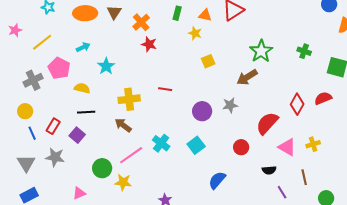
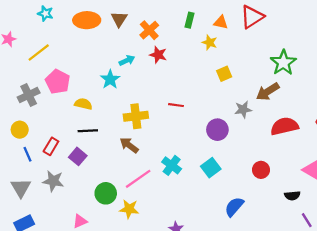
cyan arrow: (83, 47) -> (127, 60), moved
gray star: (230, 105) -> (243, 110), moved
red semicircle: (267, 123) -> (284, 126), moved, turned 35

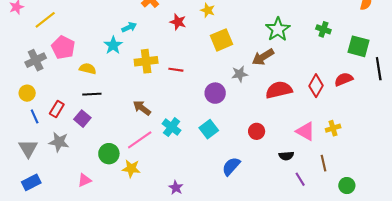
red star: (158, 55) -> (178, 22), moved
yellow square: (224, 74) -> (221, 40), size x1.5
yellow cross: (136, 116) -> (146, 61), moved
brown arrow: (129, 145) -> (142, 108), moved

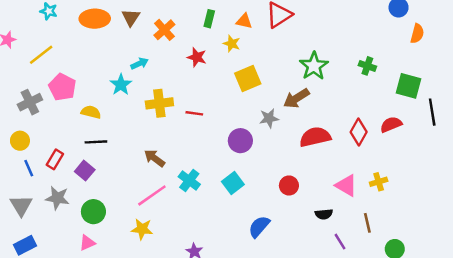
green circle: (109, 154) -> (93, 212), moved

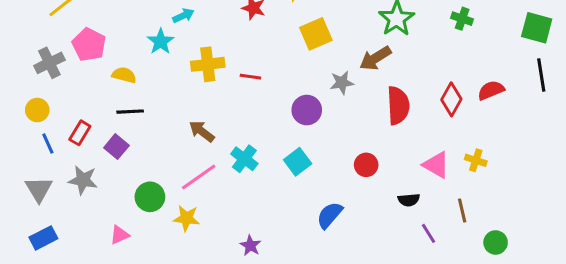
green square: (408, 86) -> (537, 28), moved
red semicircle: (315, 137) -> (398, 105), turned 100
yellow cross: (379, 182) -> (476, 160), turned 35
green circle: (93, 212) -> (150, 197), moved

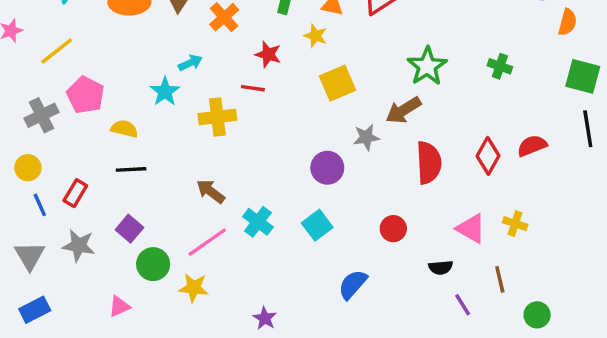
red line: (250, 77) -> (253, 88), moved
purple square: (116, 147) -> (129, 229), moved

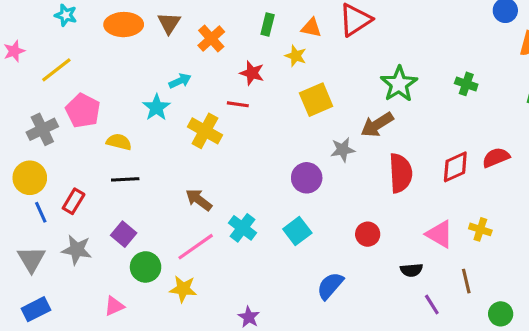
yellow cross: (217, 117) -> (205, 131), turned 36
red diamond: (488, 156) -> (455, 167), turned 36
yellow circle: (28, 168) -> (30, 178), size x1.4

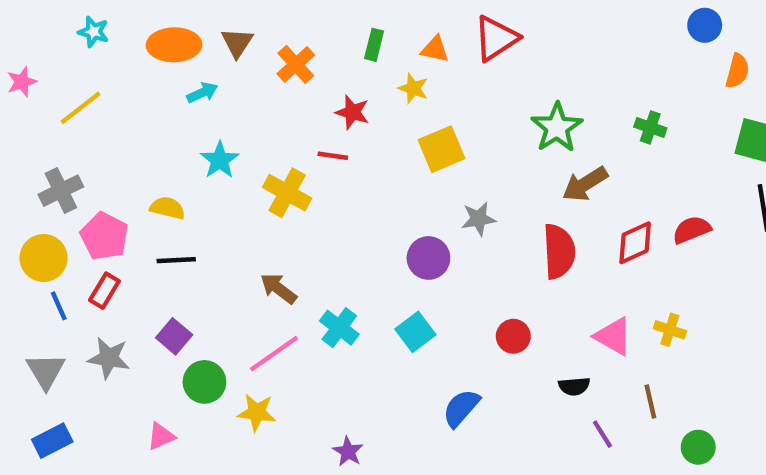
cyan arrow: (180, 81) -> (202, 93), moved
pink pentagon: (83, 111) -> (104, 236), moved
brown arrow: (377, 125) -> (585, 184), moved

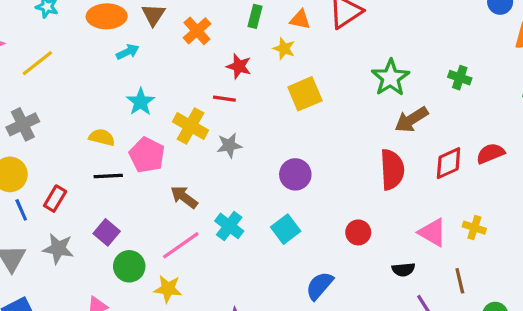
gray star: (478, 219) -> (229, 145), moved
pink pentagon: (104, 236) -> (147, 155), moved

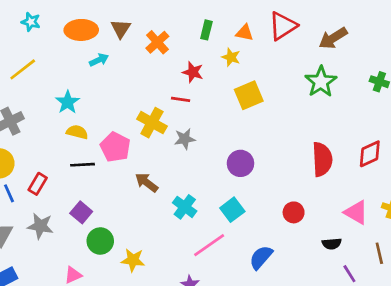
cyan star: (141, 102) -> (68, 102), moved
brown arrow: (411, 120) -> (333, 38), moved
pink line: (181, 245) -> (209, 245), moved

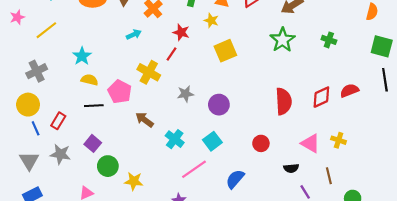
cyan arrow: (99, 60) -> (134, 34), moved
red line: (181, 99) -> (171, 54), turned -64
gray star: (185, 139) -> (185, 94), moved

